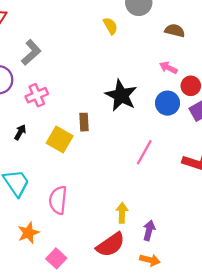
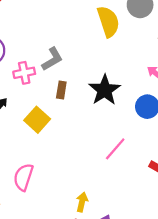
yellow semicircle: (110, 26) -> (108, 22), size x1.8
gray L-shape: (31, 52) -> (52, 59), moved
brown rectangle: (84, 122) -> (61, 90), moved

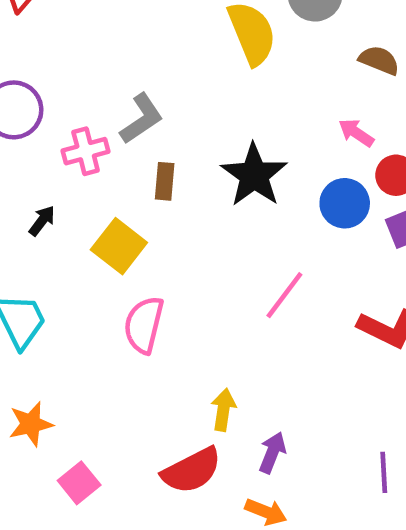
pink semicircle: (23, 177) -> (144, 325), moved

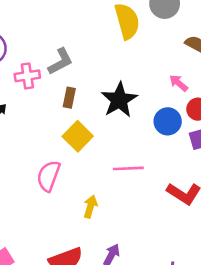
yellow square: (119, 246) -> (78, 136), moved
pink line: (284, 295) -> (128, 168), turned 44
yellow arrow: (223, 410) -> (90, 207), moved

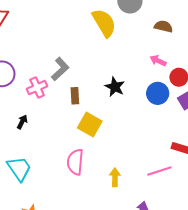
black star: (119, 100) -> (115, 87), size x0.7
pink line: (128, 168) -> (159, 171), moved

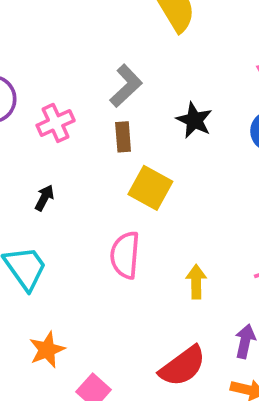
gray L-shape: (60, 69) -> (126, 86), moved
black arrow: (22, 122) -> (44, 198), moved

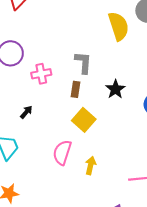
gray L-shape: (126, 86) -> (83, 63), turned -55
yellow arrow: (196, 282) -> (91, 166), moved

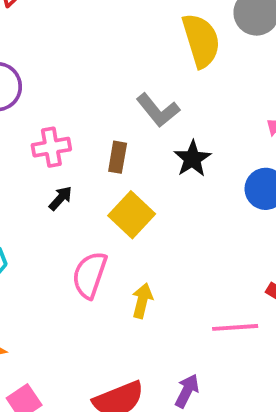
gray L-shape: (83, 63) -> (158, 110), moved, turned 135
pink cross: (41, 74) -> (51, 147), moved
black arrow: (26, 112) -> (61, 198), moved

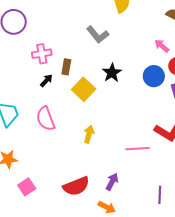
brown rectangle: (118, 157) -> (66, 67), moved
black star: (192, 159) -> (112, 73), moved
pink semicircle: (90, 275) -> (46, 119), moved, turned -40

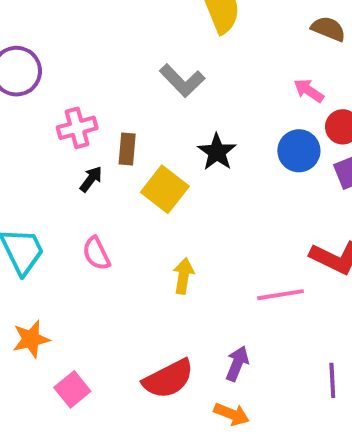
pink semicircle: (46, 119) -> (96, 253), size x0.7

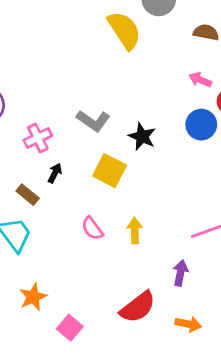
gray L-shape: (182, 81) -> (93, 121), moved
brown rectangle: (127, 149) -> (28, 195), moved, turned -45
pink semicircle: (96, 253) -> (92, 228), moved
purple arrow: (237, 364) -> (180, 273), moved

